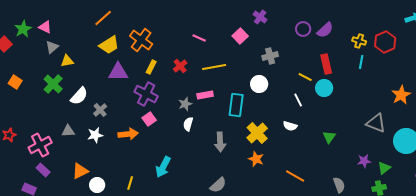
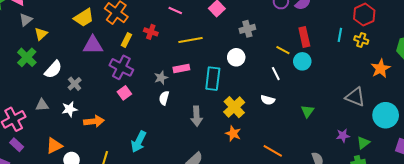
yellow cross: (359, 41) -> (361, 40), moved
yellow triangle: (67, 61) -> (41, 34), turned -32
red cross: (180, 66) -> (151, 32), moved, turned -32
orange arrow: (128, 134) -> (94, 121), moved

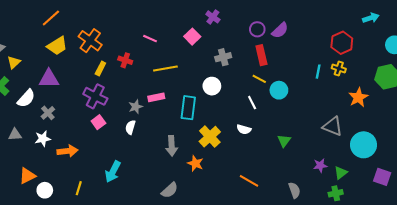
cyan line: (340, 35) -> (318, 72), moved
red rectangle: (304, 37) -> (261, 55), moved
purple triangle: (93, 45) -> (49, 79), moved
white semicircle: (164, 98) -> (130, 127), moved
orange star: (233, 134) -> (195, 163), moved

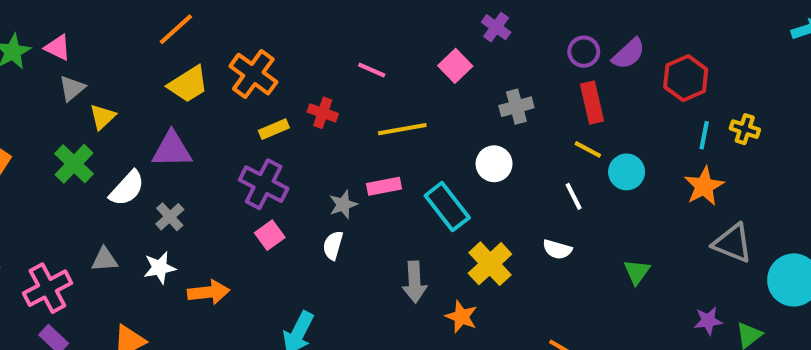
red hexagon: (342, 43) -> (686, 78), moved
yellow rectangle: (100, 69) -> (274, 129), turned 40
orange star: (358, 97) -> (704, 186), moved
cyan rectangle: (188, 108) -> (447, 207), turned -45

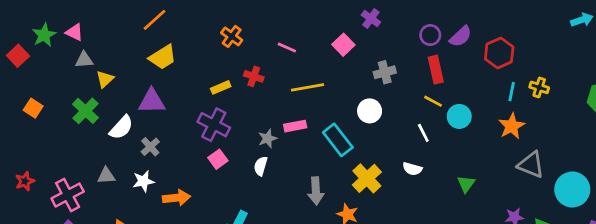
orange cross: (253, 74) -> (232, 36), moved, size x0.7
gray triangle: (72, 88) -> (84, 60), turned 36

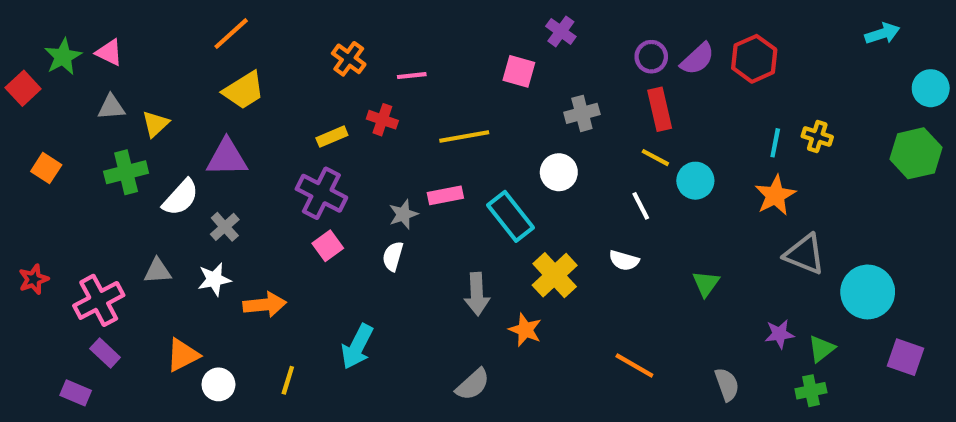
pink square: (343, 45) -> (519, 71), turned -30
pink line: (287, 47) -> (412, 76), moved, turned -30
red hexagon: (499, 53) -> (754, 59), moved
gray triangle: (84, 60) -> (111, 107), moved
green cross: (85, 111) -> (126, 172), turned 32

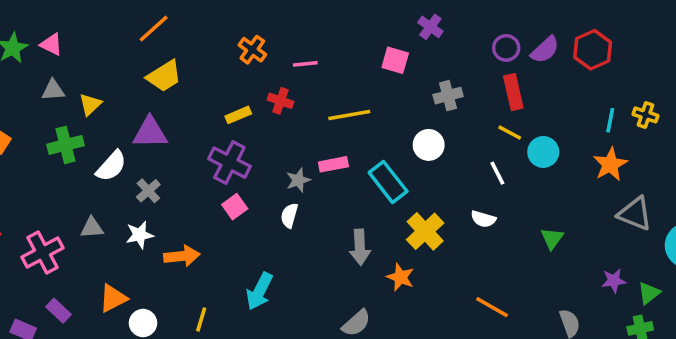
purple rectangle: (105, 353) -> (58, 311), moved

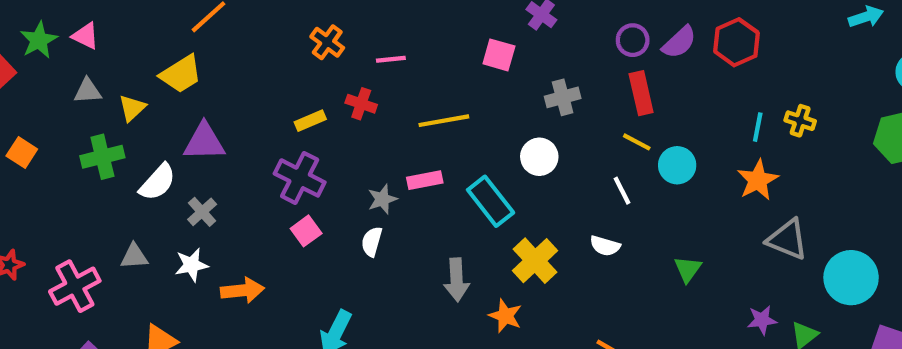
yellow trapezoid: (164, 76) -> (181, 74), moved

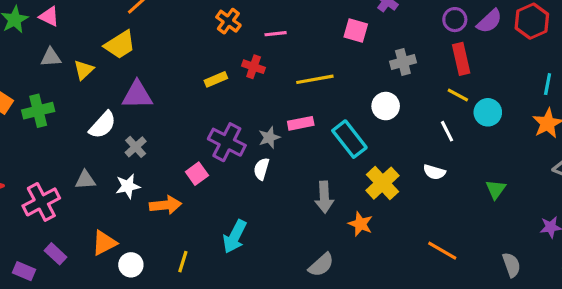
green cross: (102, 157) -> (38, 111), moved
purple cross: (300, 178) -> (227, 142), moved
pink square: (306, 231) -> (197, 174), moved

